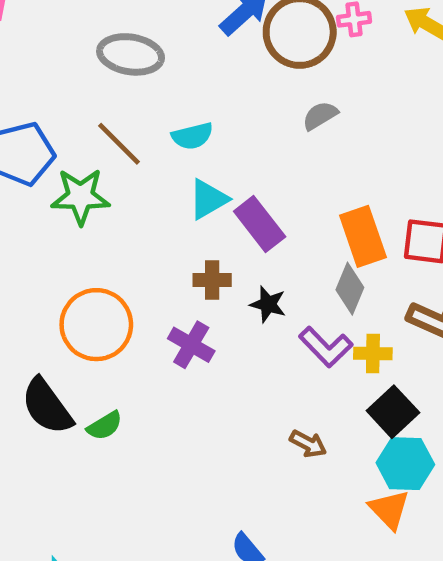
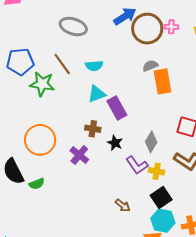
orange rectangle: (363, 236) -> (162, 81), moved

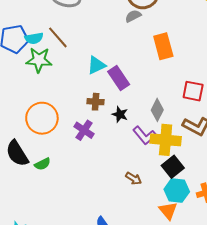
cyan semicircle: (94, 66) -> (34, 38), moved
gray semicircle: (150, 66) -> (133, 16), moved
yellow cross: (157, 171) -> (166, 140), size x1.8

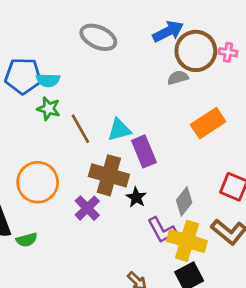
brown line: (58, 37) -> (80, 129), moved
orange rectangle: (163, 46) -> (208, 123), turned 60
green star: (39, 60) -> (49, 109), size x0.7
brown cross: (96, 102) -> (109, 175), size x1.8

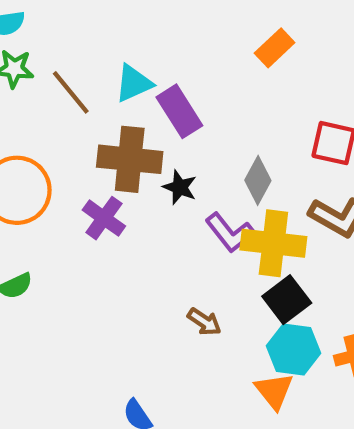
orange rectangle: (208, 123) -> (275, 48), size x0.7

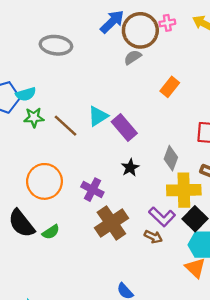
brown cross: (130, 159) -> (111, 223), moved, turned -32
black star: (180, 187) -> (130, 168), turned 30
purple L-shape: (230, 233) -> (162, 217), moved

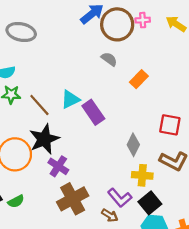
gray ellipse: (56, 45) -> (21, 32), moved
gray semicircle: (133, 57) -> (109, 59), moved, turned 63
black star: (130, 168) -> (44, 139), moved, size x1.8
yellow cross: (184, 190) -> (142, 175), size x0.7

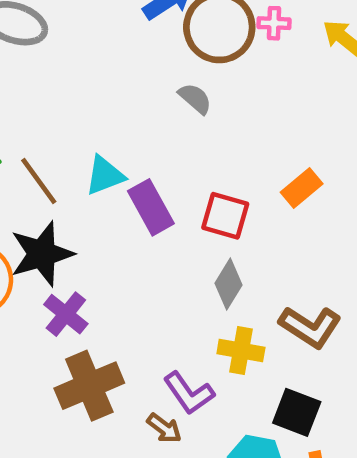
orange rectangle: (139, 79) -> (302, 188), moved
red square: (170, 125) -> (225, 216), moved
black square: (150, 203) -> (297, 412), moved, turned -35

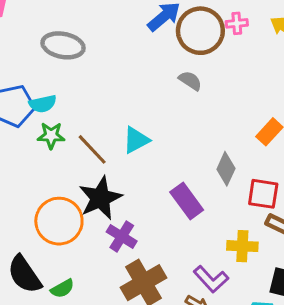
purple rectangle: (151, 207) -> (187, 201), moved
red square: (225, 216) -> (263, 194), moved
gray diamond: (229, 284) -> (226, 169), moved

